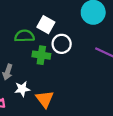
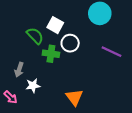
green semicircle: (24, 36) -> (35, 36), turned 48
orange triangle: (45, 99) -> (74, 97), moved

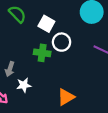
green semicircle: (35, 36) -> (17, 14), moved
orange triangle: (74, 97) -> (66, 97), turned 36

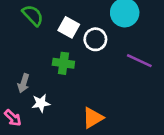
white circle: (62, 42) -> (95, 39), moved

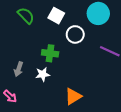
white square: (69, 27) -> (56, 16), moved
white star: (41, 103) -> (43, 74), moved

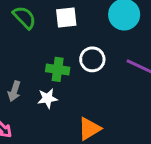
white square: (56, 16) -> (66, 17), turned -35
white circle: (75, 34) -> (92, 59), moved

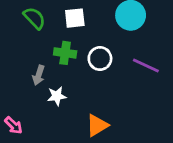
green cross: (58, 69) -> (65, 53), moved
gray arrow: (14, 91) -> (39, 75), moved

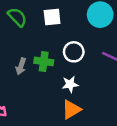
green cross: (65, 53) -> (44, 61), moved
white star: (57, 96) -> (70, 84), moved

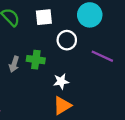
white circle: (74, 52) -> (67, 40), moved

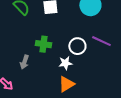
white circle: (67, 40) -> (77, 46), moved
gray arrow: (14, 64) -> (24, 62), moved

